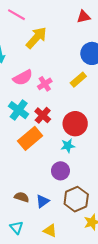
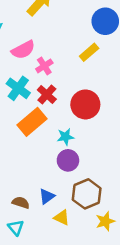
pink cross: (45, 84) -> (44, 66), moved
cyan star: (68, 146) -> (65, 137), moved
brown semicircle: (22, 197) -> (21, 203), moved
yellow triangle: (50, 231) -> (62, 218), moved

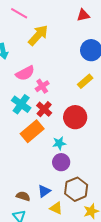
yellow rectangle: (89, 52) -> (85, 81), moved

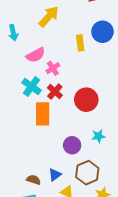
yellow rectangle: (85, 81) -> (80, 43), moved, turned -56
orange rectangle: (32, 131) -> (43, 114), turned -50
cyan star: (59, 143) -> (98, 136), moved

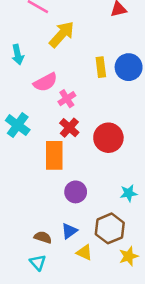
blue circle: (102, 32) -> (129, 67), moved
cyan cross: (32, 86) -> (18, 125), moved
cyan star: (98, 136) -> (129, 193), moved
purple circle: (72, 145) -> (76, 192), moved

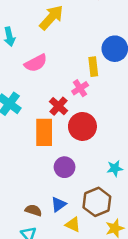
yellow rectangle: (101, 67) -> (93, 67), moved
pink cross: (67, 99) -> (80, 88), moved
red circle: (108, 138) -> (82, 126), moved

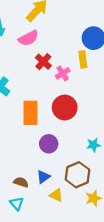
pink semicircle: (36, 63) -> (28, 38), moved
yellow rectangle: (93, 67) -> (83, 59), moved
red cross: (59, 106) -> (43, 62), moved

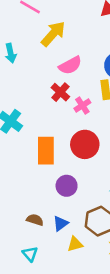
pink semicircle: (28, 38) -> (70, 65), moved
brown semicircle: (21, 182) -> (35, 220), moved
yellow triangle: (56, 195) -> (75, 244), turned -40

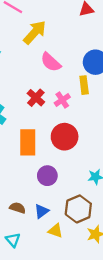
pink semicircle: (70, 65) -> (51, 62), turned 70
red cross: (60, 92) -> (36, 98), moved
yellow triangle: (75, 244) -> (55, 231), turned 35

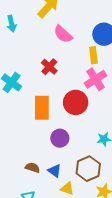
pink cross: (62, 100) -> (96, 79), moved, size x1.5
blue triangle: (42, 211) -> (55, 171), turned -48

